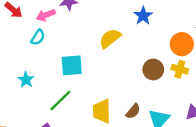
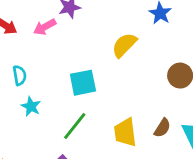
cyan semicircle: (38, 37) -> (20, 75), moved, turned -35

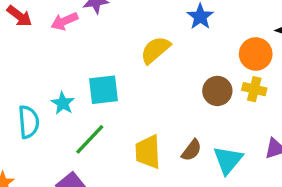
cyan semicircle: (20, 75) -> (29, 122), moved, size x1.4
cyan star: (31, 106) -> (63, 103), moved

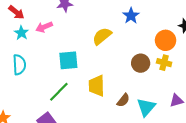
pink arrow: (64, 21) -> (44, 27), moved
cyan star: (63, 103) -> (21, 33), moved
cyan semicircle: (29, 122) -> (19, 65), moved
yellow trapezoid: (148, 152) -> (97, 86), moved

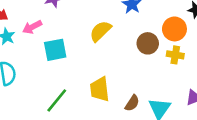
cyan square: (68, 60) -> (55, 50), moved
brown circle: (141, 63) -> (148, 43), moved

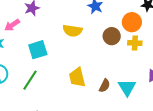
pink arrow: (32, 27) -> (12, 25), moved
yellow semicircle: (100, 31) -> (72, 31), turned -120
green line: (57, 100) -> (30, 80), moved

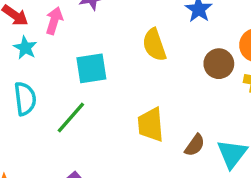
pink arrow: (12, 25) -> (54, 21), turned 133
yellow semicircle: (72, 31) -> (154, 45), turned 54

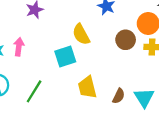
pink arrow: (54, 21) -> (19, 47), moved
cyan square: (91, 68) -> (65, 56), moved

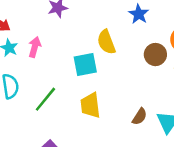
yellow trapezoid: (87, 87) -> (90, 105), moved

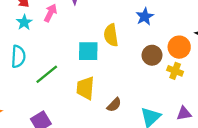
pink arrow: (35, 47) -> (50, 13), moved
brown semicircle: (140, 117) -> (114, 105), moved

